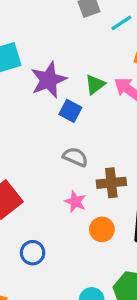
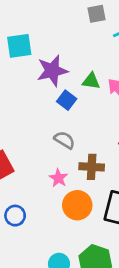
green triangle: (95, 84) -> (91, 81), turned 36
orange circle: (102, 229) -> (77, 205), size x1.4

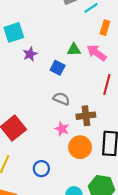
purple star: (52, 71) -> (30, 54), moved, size x0.6
blue circle: (15, 216) -> (41, 169), moved

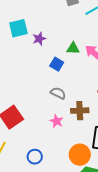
purple star: (30, 54) -> (39, 39), moved
orange circle: (80, 147) -> (80, 155), moved

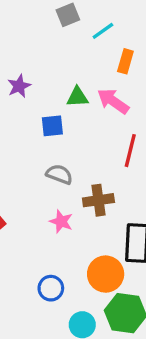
blue square: (57, 64) -> (52, 126), turned -32
blue circle: (35, 157) -> (51, 288), moved

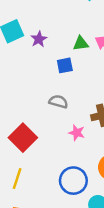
gray semicircle: (59, 174) -> (58, 102), moved
blue circle: (51, 288) -> (73, 181), size x1.5

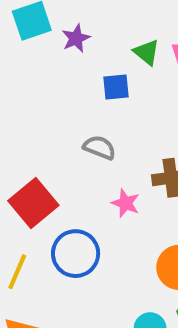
green triangle: (81, 43) -> (147, 52), turned 42
blue circle: (73, 181) -> (76, 254), moved

